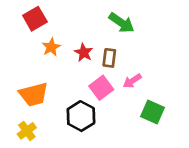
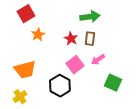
green arrow: (121, 23) -> (90, 17), turned -42
red star: (84, 53) -> (71, 39), moved
brown rectangle: (109, 58) -> (90, 39), moved

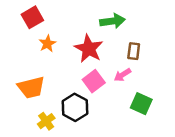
red star: (71, 39) -> (89, 49), size x1.6
brown rectangle: (90, 39) -> (134, 51), moved
yellow cross: (20, 97) -> (46, 121), moved

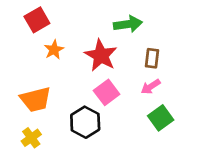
pink arrow: (122, 75) -> (151, 87), moved
green square: (141, 104) -> (161, 118), turned 30
yellow cross: (46, 121) -> (31, 138), moved

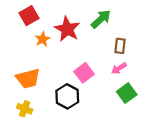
green arrow: (128, 24) -> (101, 19), turned -35
red star: (101, 55) -> (67, 29), moved
yellow cross: (31, 138) -> (25, 109), turned -32

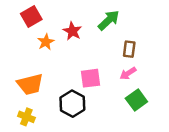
red star: (67, 29) -> (72, 31), size x0.7
pink square: (84, 73) -> (90, 78), turned 30

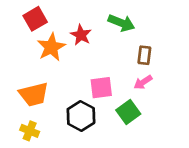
green arrow: (109, 20) -> (121, 23), turned 65
orange star: (46, 42) -> (51, 47), size x1.5
green square: (136, 100) -> (128, 112), moved

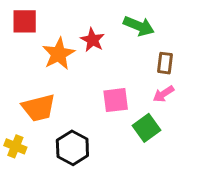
red square: (35, 19) -> (25, 21), moved, turned 30
black hexagon: (81, 116) -> (72, 148), moved
yellow cross: (30, 131) -> (15, 146), moved

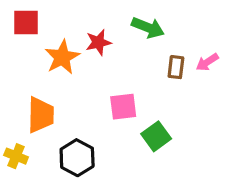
red star: (93, 40) -> (98, 42), turned 30
pink arrow: (163, 94) -> (207, 62), moved
orange trapezoid: (39, 108) -> (41, 115), turned -75

